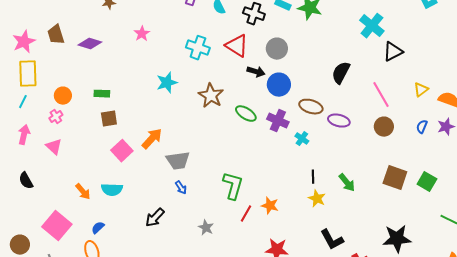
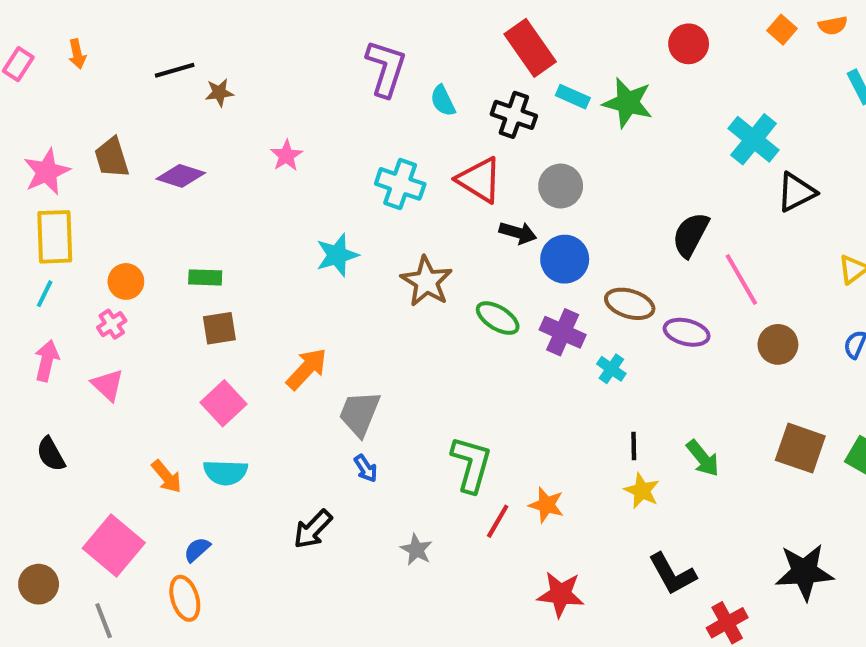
pink line: (381, 95) -> (741, 279), moved
pink square: (122, 151) -> (223, 403), moved
gray trapezoid: (178, 161) -> (360, 414), turned 120

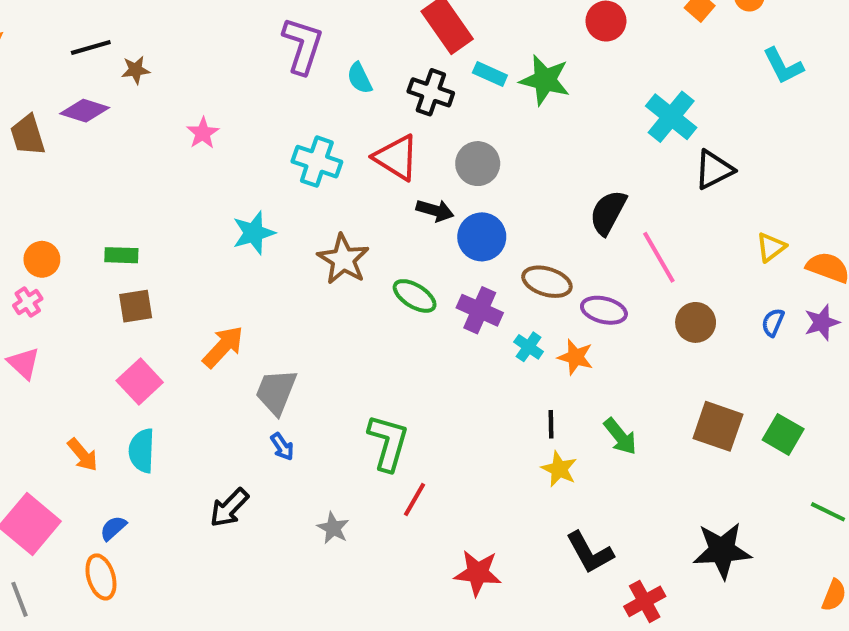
purple diamond: (181, 176) -> (85, 111), moved
cyan semicircle: (225, 472) -> (142, 451), turned 90
orange star: (546, 505) -> (575, 357), moved

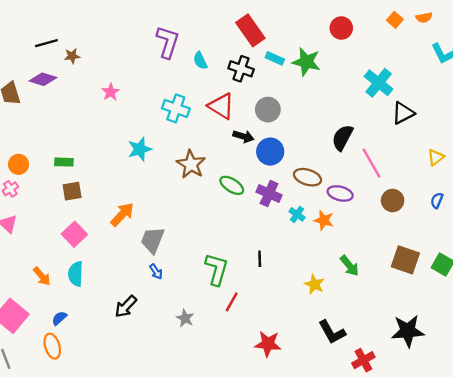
black line: (551, 424) -> (260, 259), moved

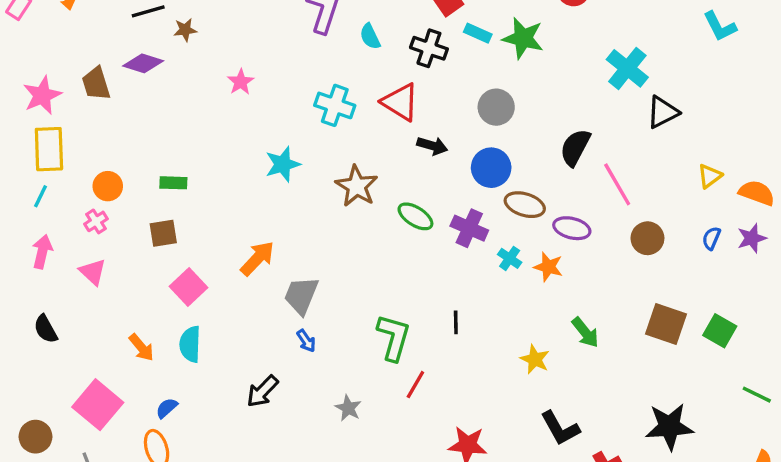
gray circle: (268, 110) -> (496, 107), moved
blue circle: (270, 152) -> (491, 168), moved
brown square: (72, 191) -> (163, 233), moved

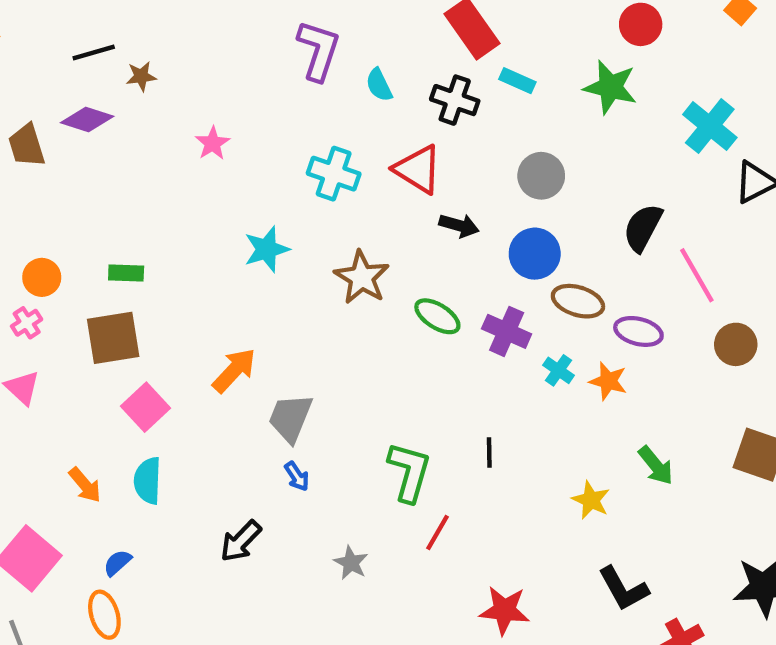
green star: (523, 38) -> (610, 87), moved
brown square: (163, 233) -> (113, 338), size x1.5

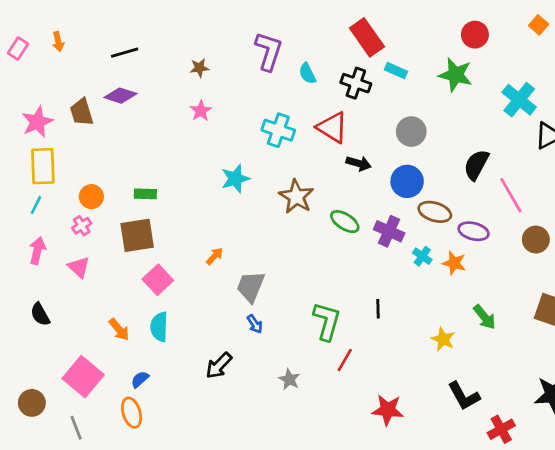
brown star: (141, 76) -> (199, 68), moved
orange arrow: (234, 370) -> (215, 256), size x0.6

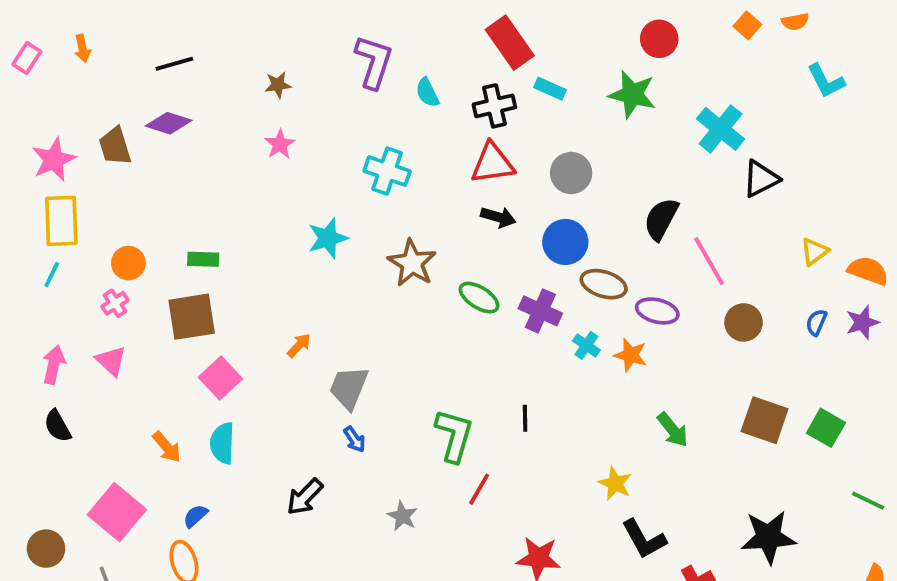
black cross: (356, 83) -> (494, 106), turned -32
red triangle: (332, 127) -> (492, 163), moved, turned -40
pink arrow: (37, 251) -> (54, 365), moved
yellow star: (443, 339) -> (615, 483), moved

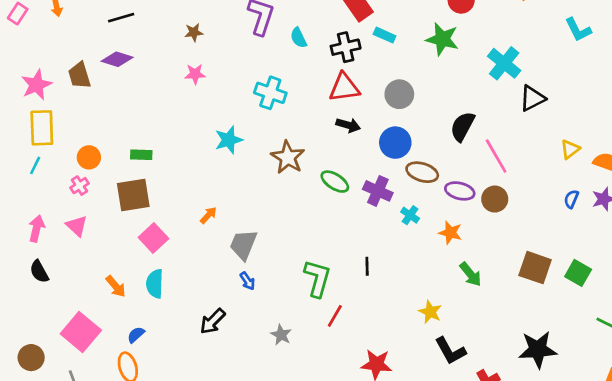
pink star: (280, 144) -> (195, 74), turned 30
brown circle: (744, 322) -> (495, 199), moved
orange star: (630, 355) -> (450, 233), moved

